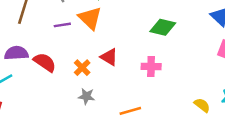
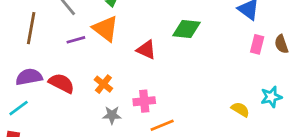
red triangle: (109, 57) -> (146, 50), moved
pink cross: (151, 67) -> (144, 101), moved

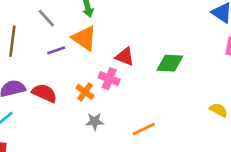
green diamond: (187, 29) -> (170, 63), moved
pink cross: (144, 101) -> (109, 79), moved, turned 30

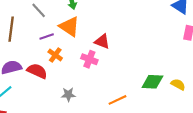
green diamond: (170, 63) -> (152, 82), moved
orange cross: (85, 92) -> (55, 55), moved
gray star: (95, 121) -> (68, 95), moved

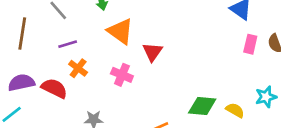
orange triangle: (69, 27) -> (120, 31), moved
red triangle: (102, 41) -> (152, 52), moved, turned 42

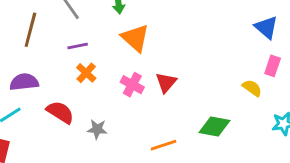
red triangle: (152, 52) -> (166, 82), moved
red semicircle: (54, 88) -> (60, 112), moved
yellow semicircle: (235, 110) -> (252, 88), moved

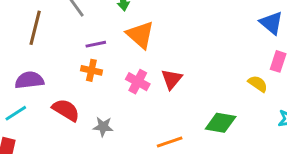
purple line: (78, 46) -> (96, 44), moved
orange cross: (86, 73) -> (91, 70), turned -30

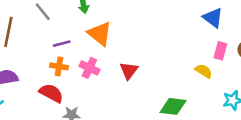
pink cross: (138, 82) -> (89, 68), moved
red semicircle: (66, 110) -> (51, 93), moved

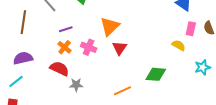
orange triangle: (100, 34) -> (110, 26), moved, turned 40
orange cross: (59, 66) -> (65, 47), turned 32

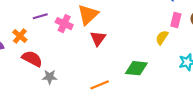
yellow semicircle: (179, 45) -> (162, 38), turned -88
orange cross: (65, 47) -> (20, 36), moved
pink cross: (89, 47) -> (64, 24), moved

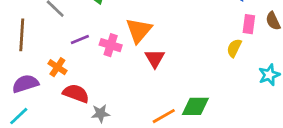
green diamond: (136, 68) -> (195, 106), moved

